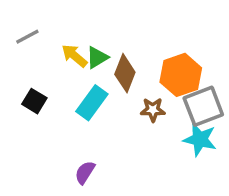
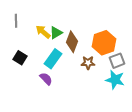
gray line: (27, 37) -> (16, 21), turned -64
gray square: (203, 106) -> (117, 61), size x0.7
purple semicircle: (85, 172) -> (46, 79), moved, turned 104

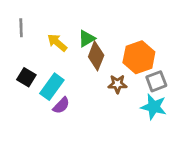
green triangle: (56, 33) -> (87, 38), moved
cyan rectangle: (53, 59) -> (52, 87), moved
purple semicircle: (46, 79) -> (61, 105), turned 88

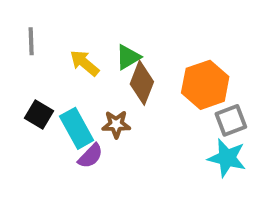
brown star: (117, 84) -> (116, 124), moved
cyan rectangle: (52, 87) -> (77, 128), turned -65

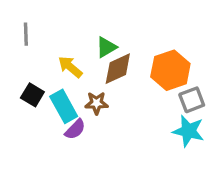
yellow arrow: (85, 63) -> (70, 67), moved
brown diamond: (142, 83) -> (118, 69), turned 44

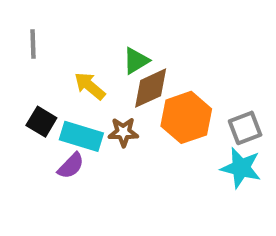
orange hexagon: (170, 70) -> (186, 117), moved
cyan rectangle: (64, 106) -> (81, 136), turned -44
purple semicircle: (75, 129) -> (71, 166), moved

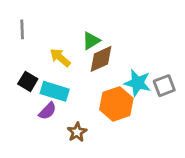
orange hexagon: (186, 117) -> (116, 104), moved
brown star: (123, 132) -> (77, 132), moved, turned -30
cyan star: (241, 168) -> (138, 83), moved

